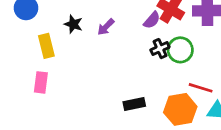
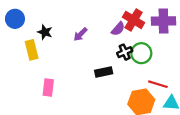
black star: (73, 24) -> (45, 32), moved
pink rectangle: (41, 82) -> (48, 88), moved
black rectangle: (134, 104) -> (104, 72), moved

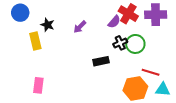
pink rectangle: (48, 88) -> (38, 85), moved

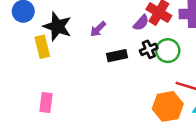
black star: (47, 25) -> (57, 26), size x1.6
black rectangle: (101, 61) -> (117, 56), moved

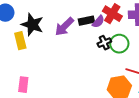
purple arrow: (98, 29) -> (64, 27), size x1.5
black rectangle: (117, 56) -> (86, 21), moved

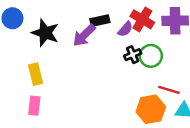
black rectangle: (86, 21) -> (100, 21), moved
yellow rectangle: (20, 41) -> (36, 74), moved

